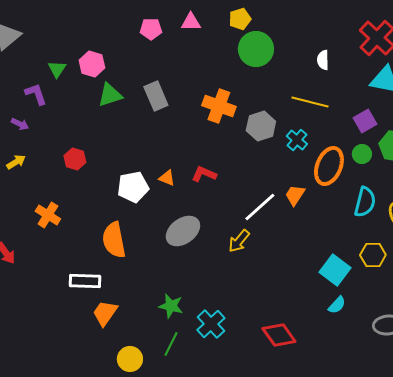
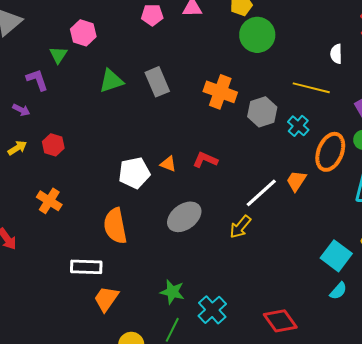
white semicircle: (323, 60) -> (336, 54), moved
pink hexagon: (92, 64) -> (83, 33), moved
red hexagon: (75, 159) -> (53, 145), moved

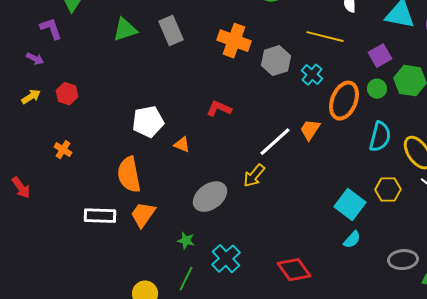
orange triangle: (168, 164) -> (182, 145), moved
orange cross: (49, 201) -> (63, 150), size x0.7
gray ellipse: (184, 217) -> (210, 197), moved
green star: (172, 292) -> (186, 241), size x0.7
orange trapezoid: (106, 299) -> (143, 215), moved

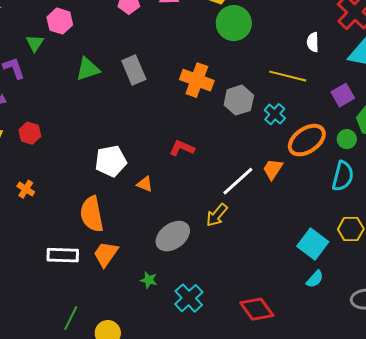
green circle: (377, 89) -> (347, 139), moved
orange ellipse: (344, 101) -> (307, 140), turned 33
green line: (186, 279) -> (71, 318), moved

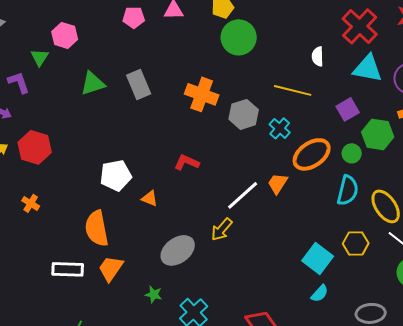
red hexagon: (30, 133) -> (35, 147), size x1.5

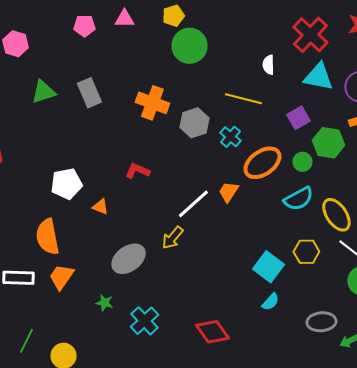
cyan semicircle: (348, 190) -> (298, 199), turned 48

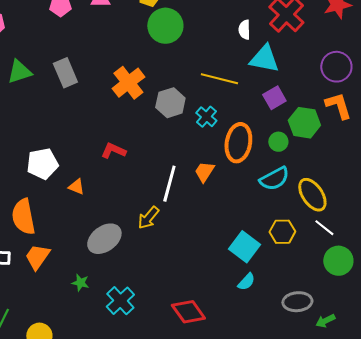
white semicircle: (268, 65) -> (244, 30), moved
cyan triangle: (318, 77) -> (264, 59), moved
orange cross: (152, 103) -> (128, 83), turned 32
orange ellipse: (262, 163) -> (238, 143), turned -45
white line: (193, 204) -> (169, 184), turned -33

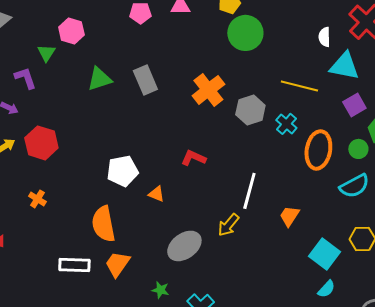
orange trapezoid: (204, 172) -> (289, 216), moved

